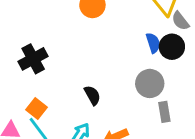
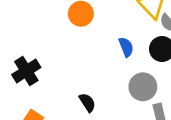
blue semicircle: (153, 43) -> (126, 47), moved

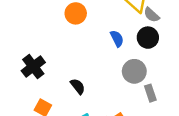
black semicircle: (87, 102) -> (78, 86), moved

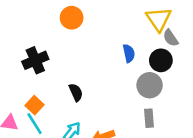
orange circle: (76, 13) -> (72, 18), moved
gray circle: (134, 71) -> (150, 85), moved

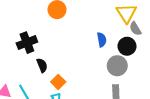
black semicircle: (76, 92) -> (42, 65), moved
orange square: (34, 105) -> (58, 82), moved

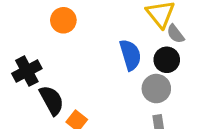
blue semicircle: (102, 40) -> (130, 55), size x1.5
black semicircle: (42, 65) -> (52, 100), size x1.5

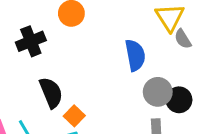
black circle: (167, 60) -> (179, 100), moved
black cross: (27, 71) -> (31, 41), moved

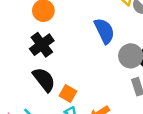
black cross: (31, 41) -> (42, 45), moved

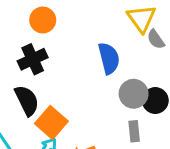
orange square: (68, 94) -> (51, 122), size x1.5

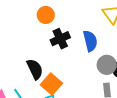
black cross: (33, 59) -> (60, 39), moved

